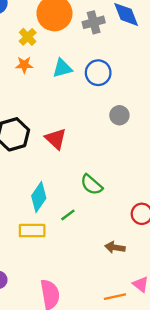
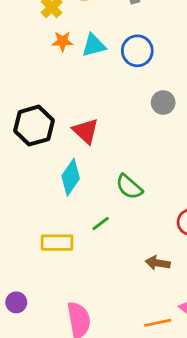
orange star: (24, 65) -> (63, 41), moved
cyan diamond: (39, 197) -> (71, 177), moved

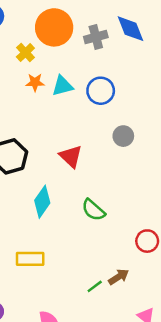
red triangle: (86, 131) -> (71, 156), moved
green line: (101, 224) -> (95, 286), moved
brown arrow: (158, 263) -> (119, 277), turned 138

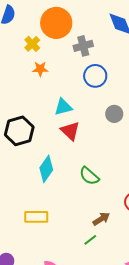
gray cross: (96, 37) -> (83, 46), moved
cyan triangle: (62, 86) -> (63, 107), moved
brown arrow: (119, 277) -> (101, 219), moved

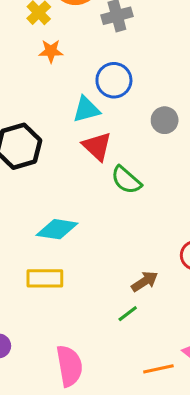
blue circle: (95, 76) -> (114, 80), moved
cyan diamond: (46, 169) -> (57, 229), moved, turned 64
green semicircle: (89, 176) -> (126, 180), moved

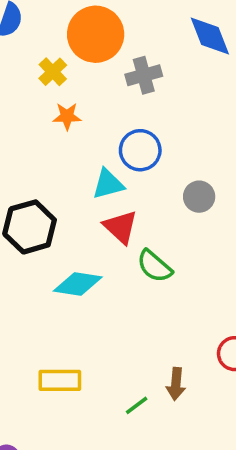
cyan diamond: (57, 229) -> (78, 284), moved
brown arrow: (145, 281) -> (176, 384), turned 128
green line: (128, 314) -> (137, 405), moved

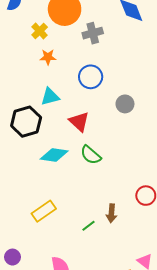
cyan triangle: (108, 184) -> (50, 97), moved
green semicircle: (154, 266) -> (91, 155), moved
yellow rectangle: (60, 380) -> (44, 211), turned -35

